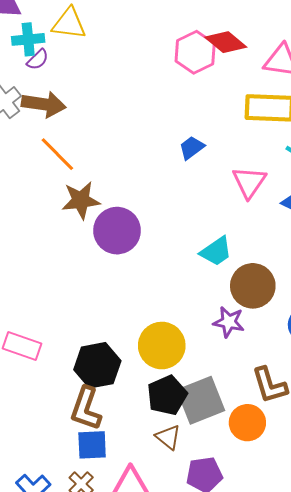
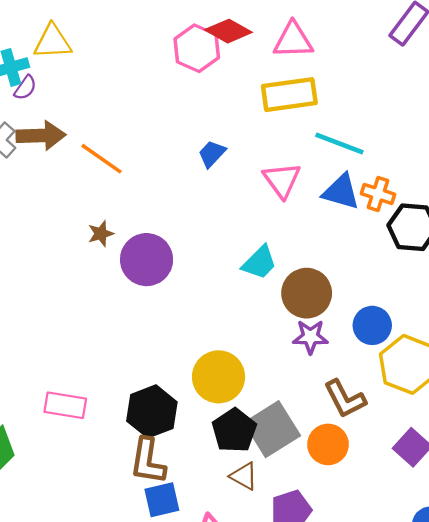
orange line: (57, 154) -> (102, 159), moved
brown star: (81, 200) -> (101, 234), size x0.6
purple star: (229, 322) -> (310, 337), moved

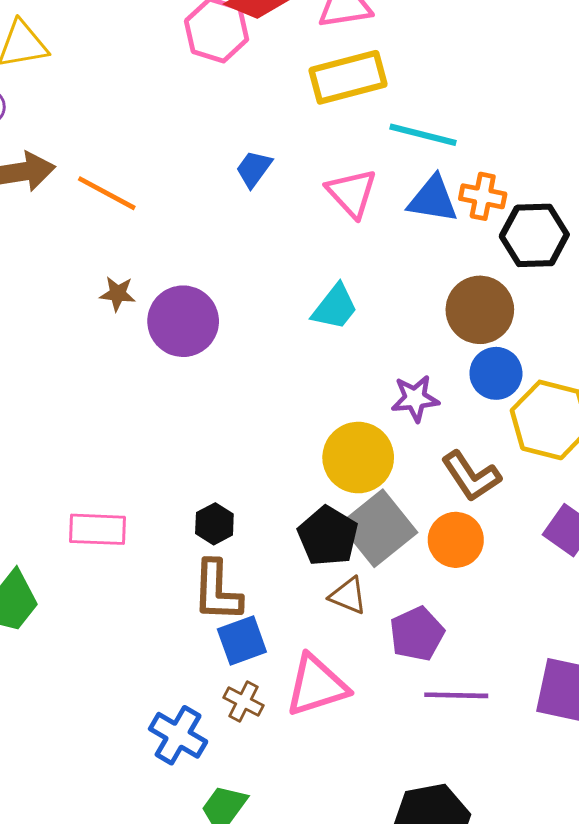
brown star: (101, 234) -> (118, 294), turned 30
brown circle: (307, 293) -> (480, 310), moved
yellow circle: (219, 377) -> (358, 458), moved
black hexagon: (152, 411) -> (214, 524), size x0.6

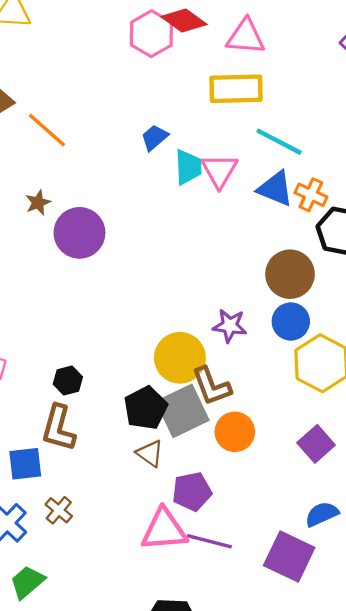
brown star: (118, 294) -> (38, 203), turned 30
cyan trapezoid: (335, 307) -> (188, 167), moved, turned -54
brown L-shape: (471, 476) -> (211, 386), moved
blue square: (242, 641) -> (25, 464), moved
pink triangle: (316, 686) -> (164, 530), moved

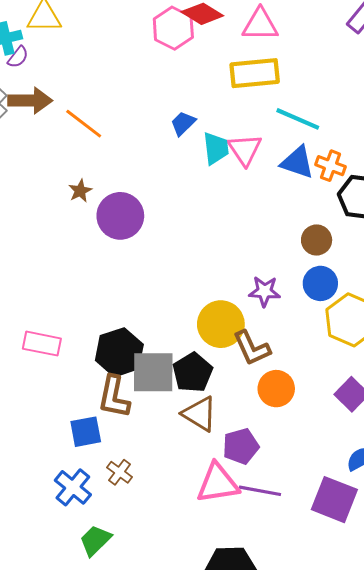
brown circle: (290, 274) -> (317, 240), size x0.7
black hexagon: (68, 380) -> (119, 352), size x1.8
gray square: (182, 411) -> (153, 372), moved, turned 30
brown triangle: (150, 453) -> (200, 414), size x1.4

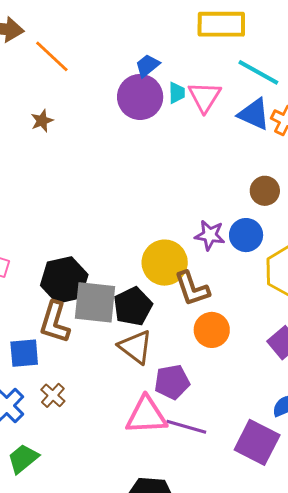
cyan trapezoid: (216, 148) -> (177, 93), size x0.7
purple circle: (120, 216) -> (140, 97), moved
blue circle: (320, 283) -> (246, 235), moved

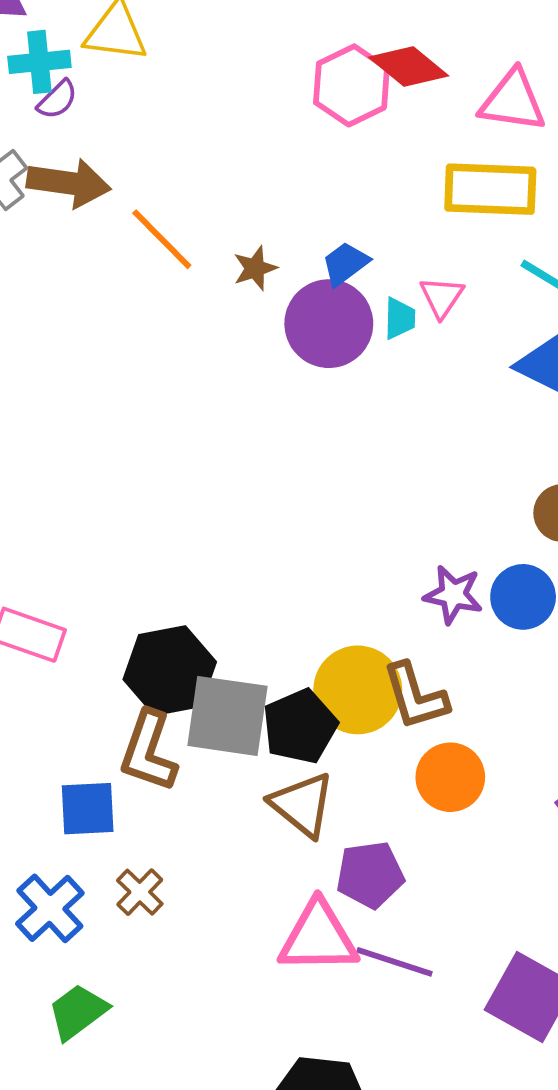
pink triangle: (204, 97) -> (442, 297), moved, size x0.7
brown star: (42, 121) -> (255, 268), moved
yellow circle: (165, 263) -> (358, 690), moved

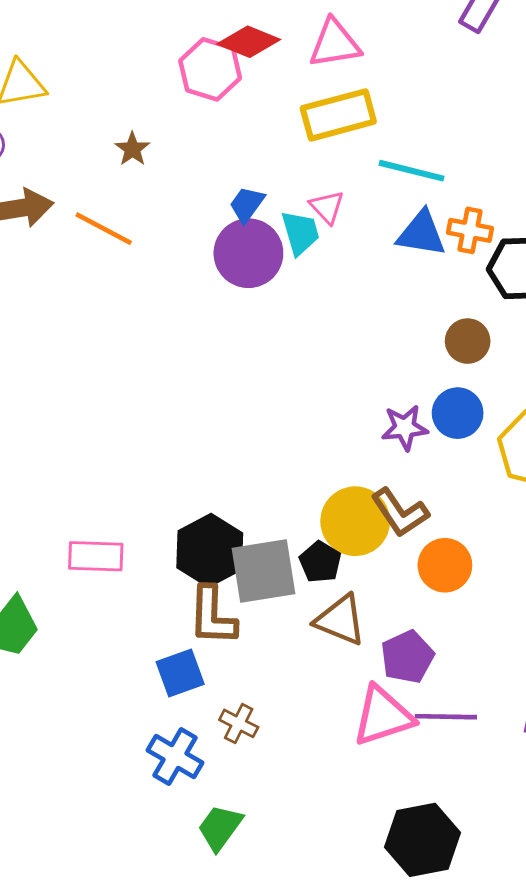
brown star: (255, 268) -> (132, 149), moved
cyan trapezoid: (400, 318) -> (300, 233), size x1.4
black pentagon: (300, 726) -> (320, 562), size x0.7

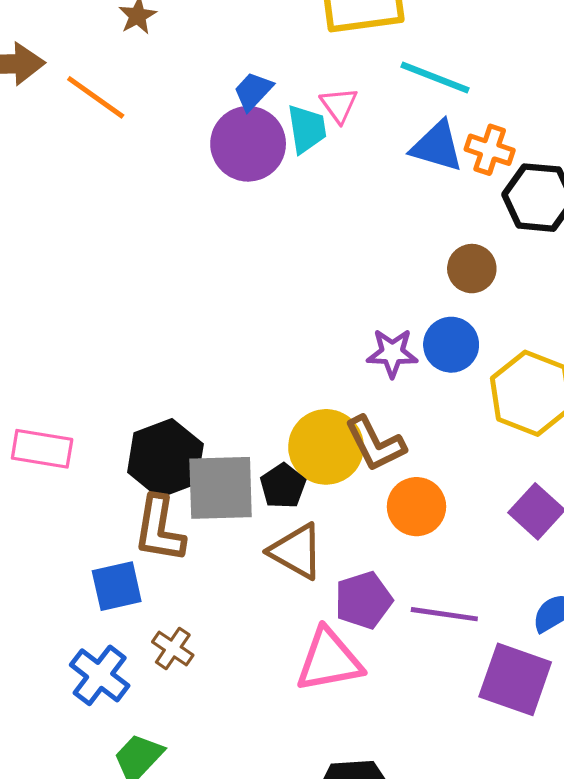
purple line: (446, 717) -> (444, 614), moved

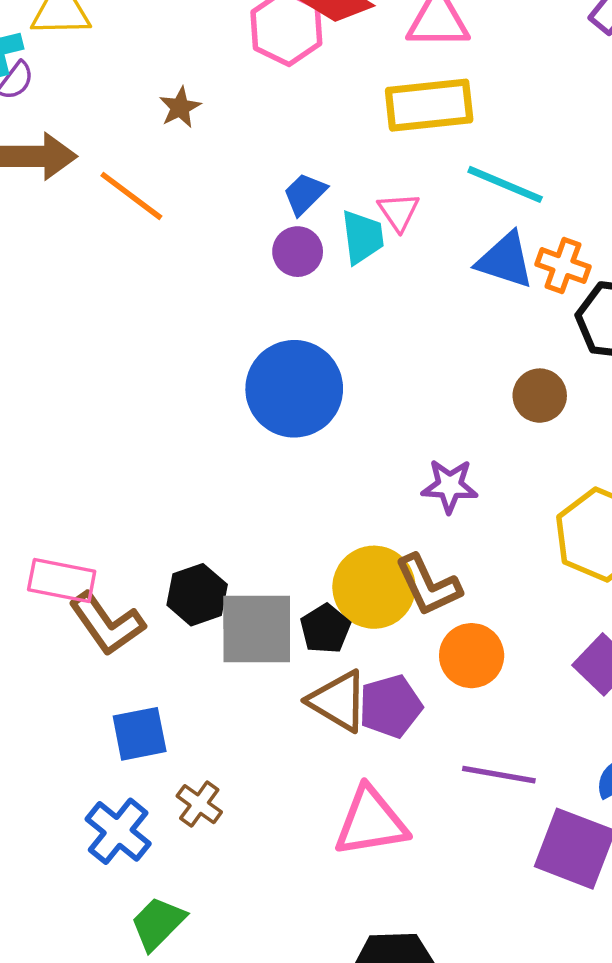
purple circle: (248, 144) -> (298, 252), size x0.6
blue circle: (451, 345) -> (294, 389), moved, size x1.6
black hexagon: (165, 458) -> (197, 595), size x0.7
brown L-shape: (159, 529) -> (107, 624), moved, turned -46
purple pentagon: (363, 600) -> (390, 706), moved

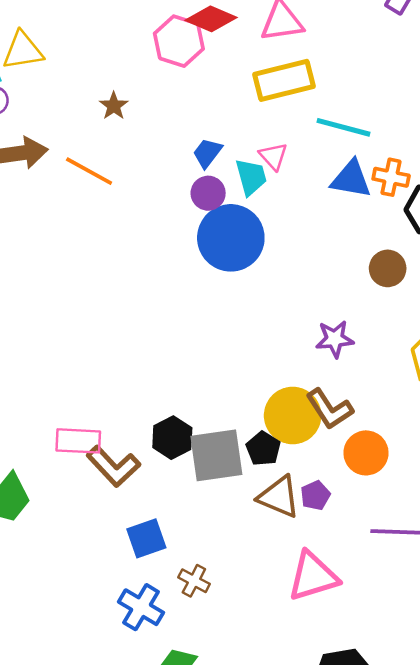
blue circle: (294, 389) -> (231, 238), moved
purple pentagon: (390, 706) -> (315, 495), size x0.7

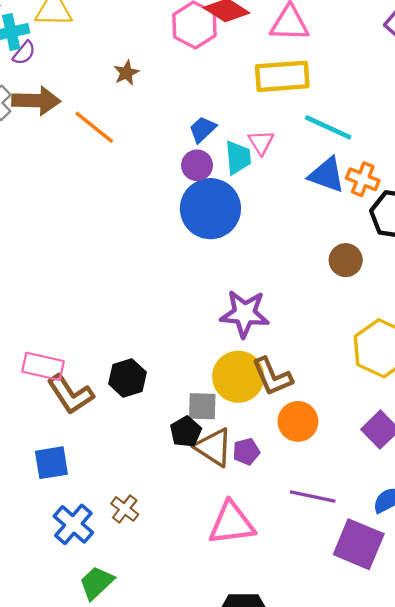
purple star: (335, 339) -> (245, 314), moved, size x1.4
black pentagon: (263, 449) -> (186, 432), moved
gray square: (216, 455) -> (202, 406), moved, size x0.6
blue square: (146, 538) -> (51, 463), moved

